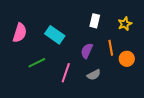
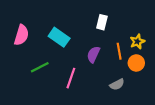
yellow star: (125, 24) -> (137, 42), moved
gray semicircle: (94, 75) -> (117, 84), moved

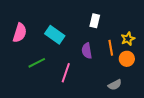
purple semicircle: (93, 54) -> (87, 51), turned -35
gray semicircle: (117, 84) -> (115, 85), moved

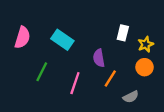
white rectangle: (95, 21) -> (123, 33), moved
orange line: (111, 48) -> (110, 79), moved, turned 42
green line: (37, 63) -> (42, 72), turned -36

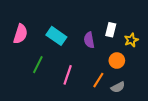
purple semicircle: (99, 58) -> (89, 40), moved
orange circle: (145, 67) -> (117, 61), moved
orange line: (110, 79) -> (98, 80), moved

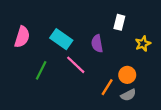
white rectangle: (111, 30) -> (119, 22), moved
orange circle: (117, 61) -> (127, 75), moved
pink line: (68, 75) -> (76, 65), moved, turned -66

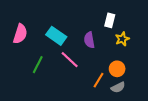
yellow star: (143, 44) -> (122, 39), moved

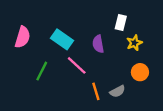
orange circle: (117, 69) -> (140, 72), moved
orange line: (98, 80) -> (96, 91), moved, turned -49
gray semicircle: (118, 87) -> (117, 91), moved

